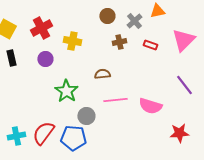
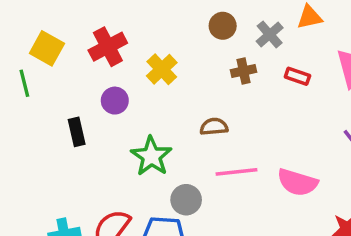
yellow cross: (72, 41) -> (162, 69), turned 36
black rectangle: (11, 58) -> (77, 132), moved

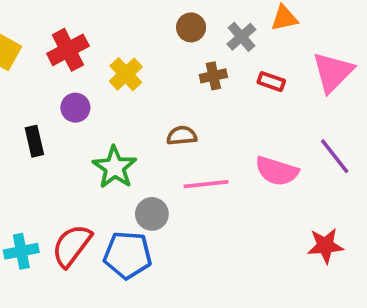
pink semicircle: (297, 182) -> (277, 171), moved

